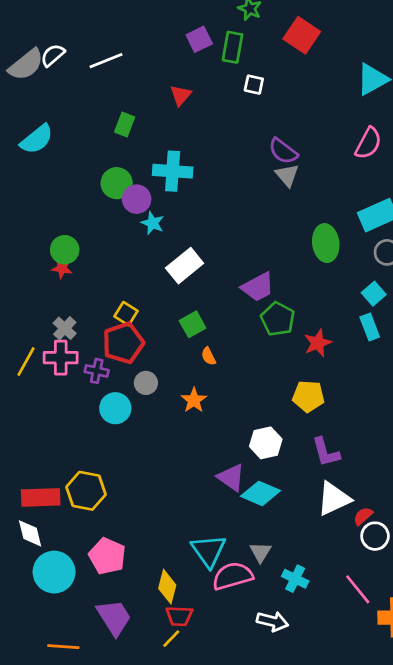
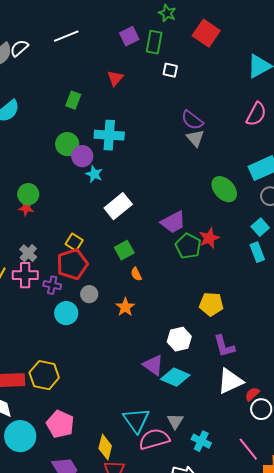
white line: (106, 61) -> (66, 36), moved
green ellipse: (326, 243) -> (224, 189), turned -36
red star: (318, 343) -> (209, 238), moved

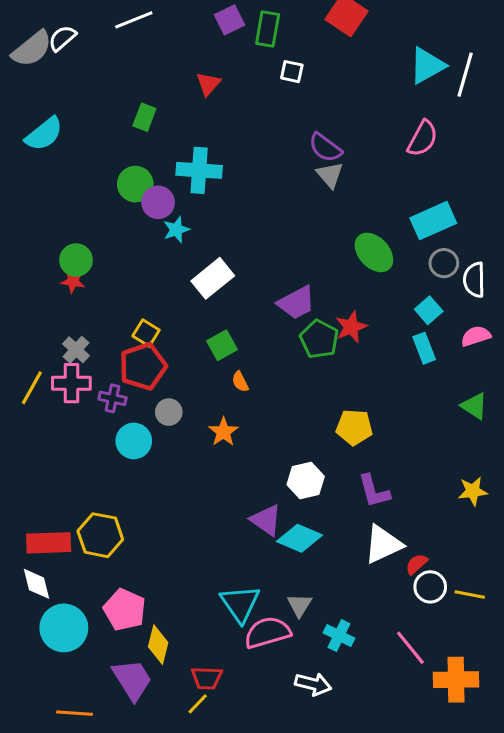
cyan star: (94, 174) -> (176, 230), turned 30
yellow diamond: (105, 447) -> (158, 645), moved

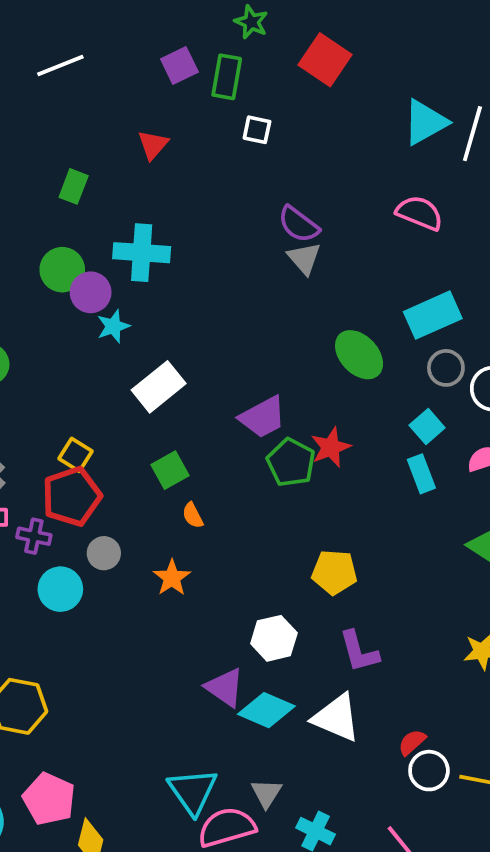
pink semicircle: (423, 138) -> (420, 213), turned -96
white triangle: (383, 544) -> (336, 718), moved, turned 48

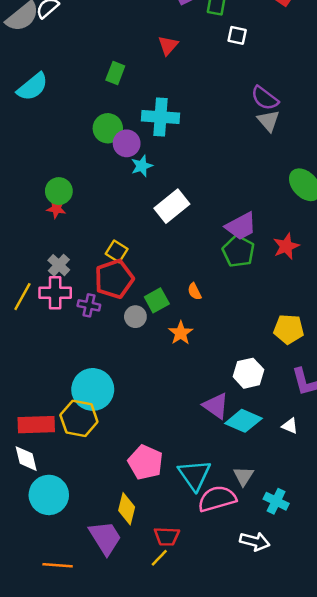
green pentagon: (291, 462) -> (238, 251), moved
green square: (170, 470) -> (157, 300), moved
cyan circle: (60, 589) -> (93, 389), moved, size x1.4
white triangle: (336, 718) -> (290, 426), size x0.5
pink pentagon: (49, 799) -> (145, 462), moved

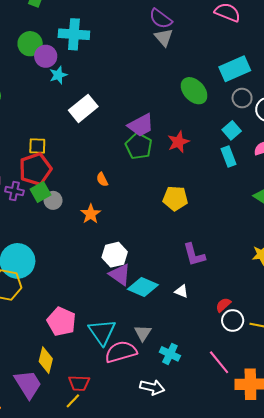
yellow square: (117, 251) -> (37, 146), turned -30
green square: (157, 300) -> (40, 192), moved
yellow pentagon: (289, 329) -> (175, 198), moved
white hexagon: (248, 373) -> (115, 255), moved

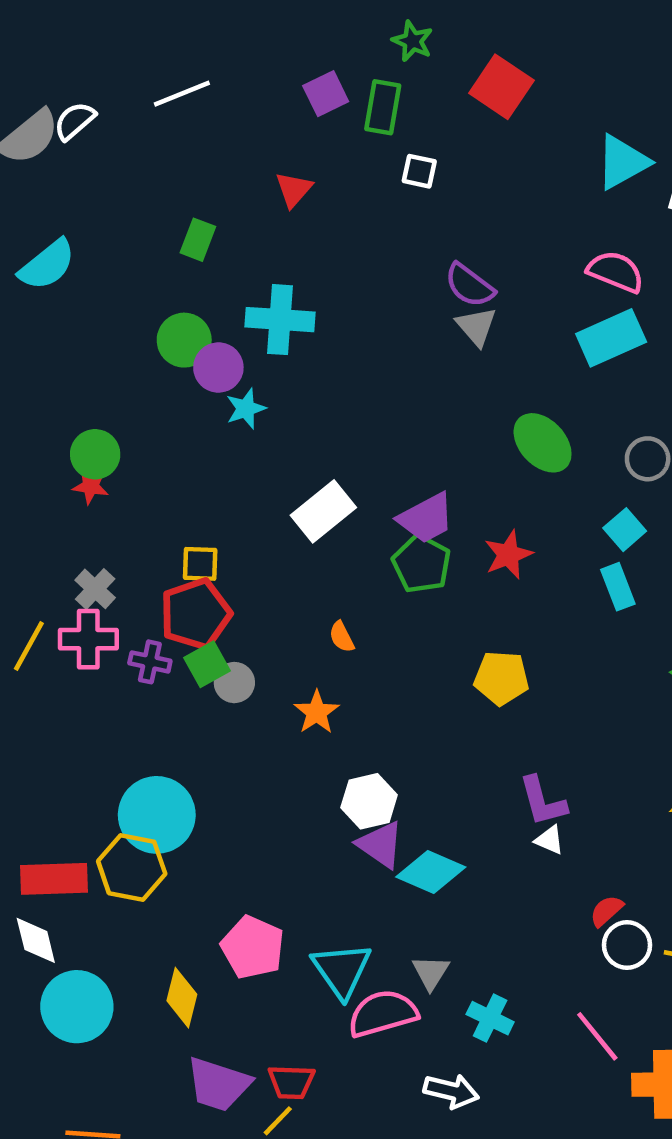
cyan rectangle: (235, 69) -> (611, 338), moved
white rectangle: (83, 108) -> (323, 511), moved
white triangle: (181, 291) -> (549, 840), moved
yellow diamond: (46, 360) -> (182, 998), moved
purple trapezoid: (28, 384) -> (218, 1084), moved, turned 140

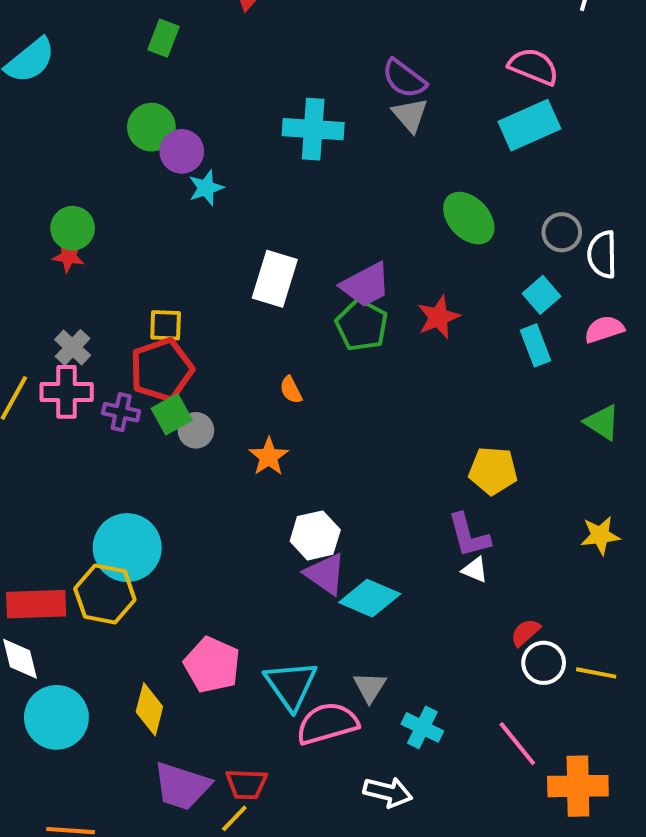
cyan cross: (280, 320) -> (313, 129), moved
white rectangle: (323, 511) -> (275, 279), turned -34
yellow pentagon: (501, 678) -> (493, 471), moved

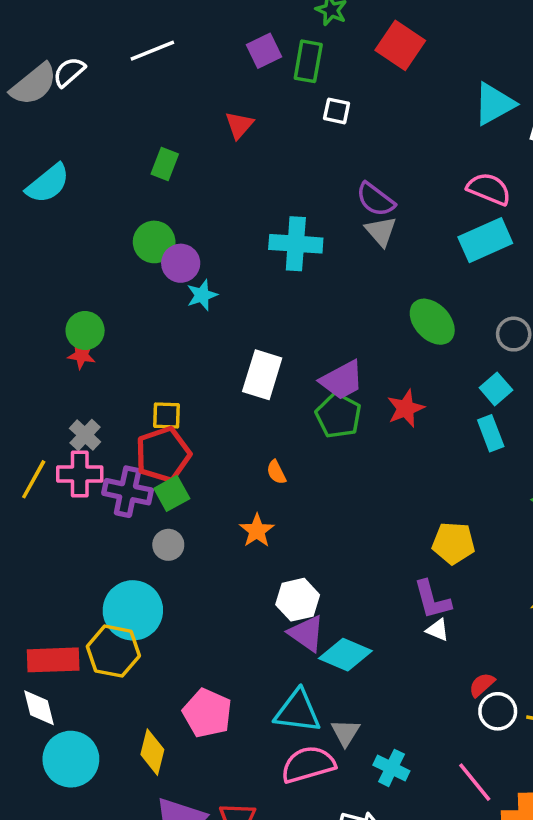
purple cross: (121, 412) -> (128, 492), size x1.5
gray circle: (196, 430) -> (168, 545), moved
cyan triangle: (291, 685) -> (298, 711), moved, turned -48

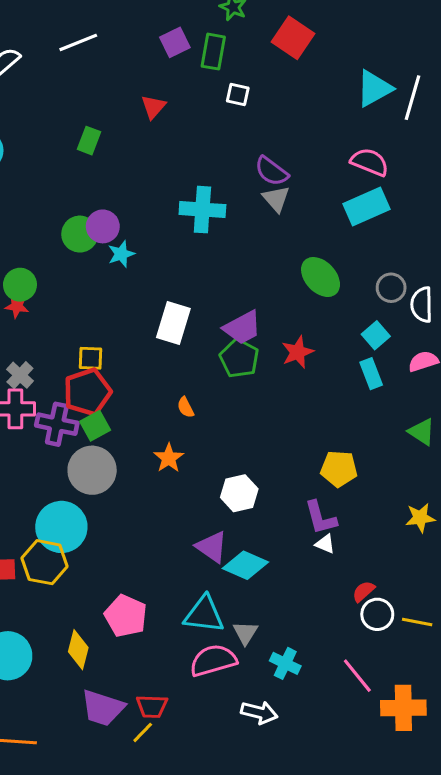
green circle: (154, 242) -> (80, 234), moved
gray circle: (168, 545) -> (92, 470), size x1.8
white hexagon: (298, 600) -> (239, 493), moved

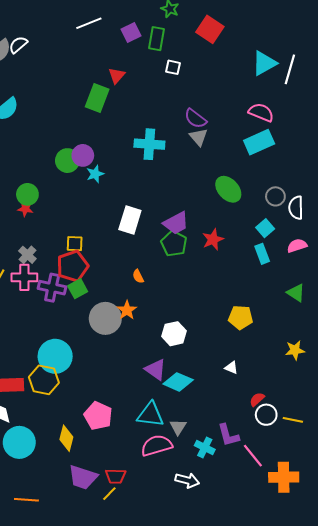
white line: (78, 42) -> (89, 23), moved
green rectangle: (89, 141) -> (97, 98), moved, size x1.5
gray circle: (92, 470) -> (105, 318), moved
purple L-shape: (321, 518) -> (228, 435), moved

